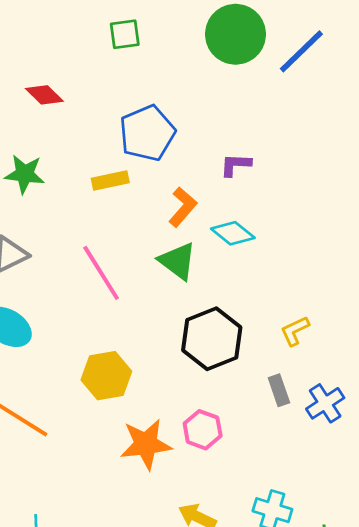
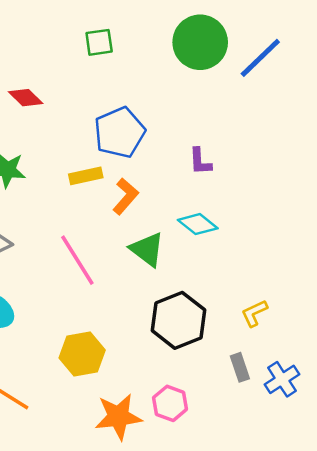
purple L-shape: (235, 165) -> (200, 161), turned -96
orange L-shape: (183, 207) -> (126, 196), moved

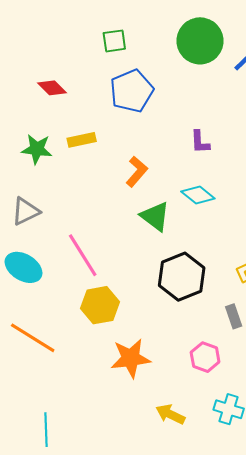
blue pentagon: (120, 133) -> (132, 91), moved
yellow rectangle: (86, 176) -> (82, 140), moved
pink line: (77, 260) -> (83, 255), moved
pink hexagon: (170, 403) -> (205, 357), moved

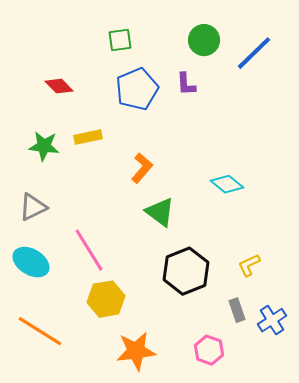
green circle: (200, 41) -> (204, 40), size x0.7
purple L-shape: (200, 142) -> (186, 84), moved
cyan diamond: (198, 195) -> (227, 184), moved

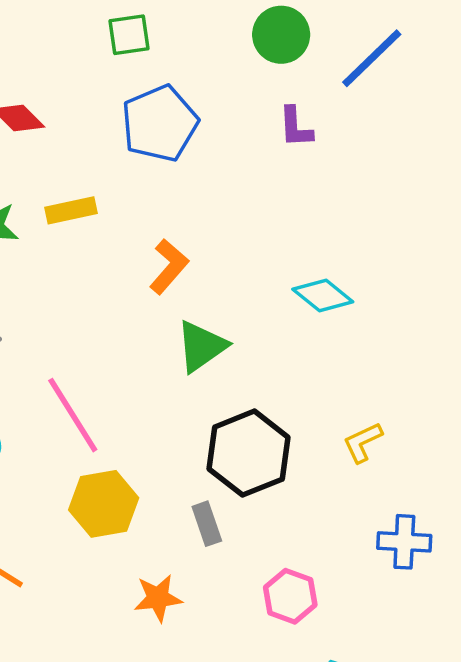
purple L-shape: (186, 84) -> (296, 127), moved
green triangle: (160, 212) -> (201, 346), turned 48
gray rectangle: (237, 310) -> (207, 524), moved
blue cross: (272, 320) -> (404, 542), turned 36
orange star: (136, 351) -> (158, 598), size x0.7

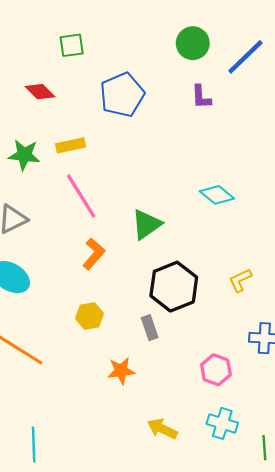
green square: (129, 35) -> (72, 45), moved
orange L-shape: (169, 267) -> (94, 254), moved
pink line: (73, 415) -> (81, 196), moved
yellow hexagon: (104, 504) -> (90, 316), size x0.7
pink hexagon: (290, 596) -> (216, 370), moved

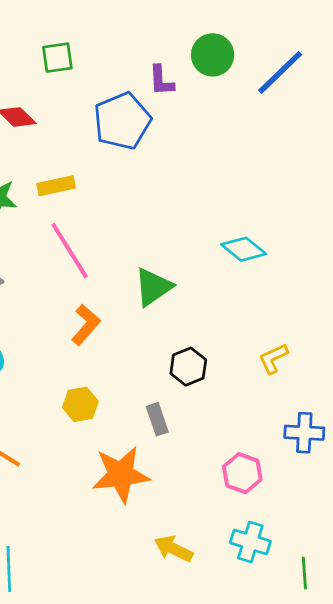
purple L-shape: (201, 97) -> (161, 81), moved
black hexagon: (174, 287) -> (188, 367), size x0.6
orange star: (121, 371) -> (121, 475), size x1.6

